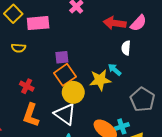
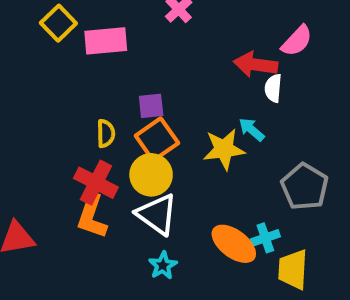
red arrow: (115, 23) -> (255, 65), moved
yellow semicircle: (18, 48) -> (106, 133), moved, turned -96
red cross: (27, 86) -> (96, 183), moved, size x1.5
yellow circle: (73, 92) -> (151, 175), moved

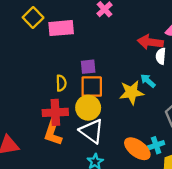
orange square: (157, 139) -> (92, 87), turned 35
red cross: (96, 183) -> (55, 112), turned -30

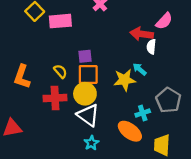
yellow semicircle: (61, 83) -> (60, 71), turned -40
orange L-shape: (53, 132) -> (22, 77), moved
cyan cross: (156, 145) -> (143, 113), moved

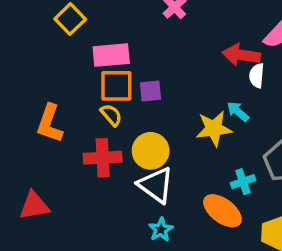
pink rectangle: (60, 21) -> (111, 55), moved
orange square: (88, 75) -> (116, 86), moved

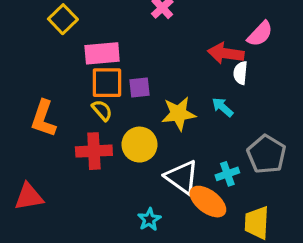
yellow star: (214, 129) -> (179, 114), moved
white triangle: (156, 185) -> (182, 177), moved

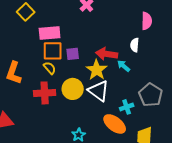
pink semicircle: (260, 34) -> (147, 21), turned -42
red arrow: (226, 53) -> (107, 54), moved
yellow star: (179, 114) -> (97, 70), turned -30
white triangle: (182, 177) -> (99, 91), moved

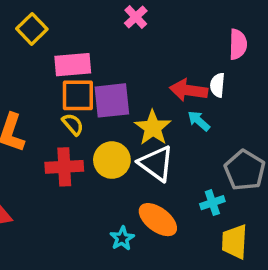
purple square: (73, 54) -> (112, 100), size x1.6
red arrow: (107, 54) -> (189, 90), moved
cyan cross: (127, 107) -> (212, 203), moved
orange ellipse: (115, 124) -> (158, 220), moved

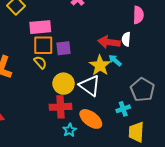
purple square: (112, 100) -> (64, 48), size x0.7
yellow star: (153, 128) -> (100, 65), moved
red cross: (64, 167) -> (60, 107), moved

